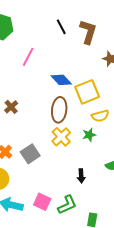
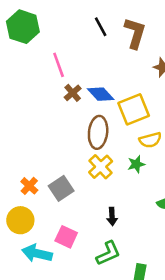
pink line: (28, 57) -> (59, 65), turned -48
brown cross: (11, 107) -> (73, 93), moved
black arrow: (81, 176) -> (112, 216), moved
pink square: (42, 202) -> (66, 237), moved

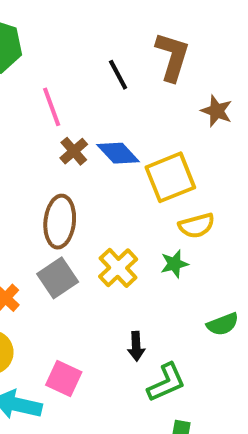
black line: (101, 27) -> (118, 75), moved
brown ellipse: (98, 132) -> (60, 222), moved
gray square: (61, 188) -> (58, 278), moved
green L-shape: (108, 253) -> (166, 382), moved

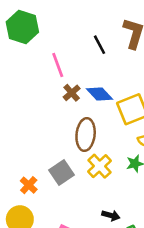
brown ellipse: (60, 222) -> (86, 135), moved
black arrow: (136, 346) -> (111, 215), turned -72

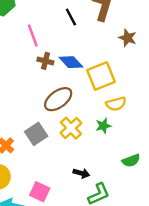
brown cross: (72, 93) -> (45, 61), turned -35
brown ellipse: (86, 135) -> (58, 99), turned 48

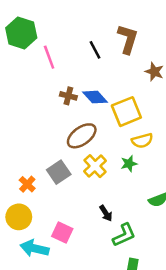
pink line: (33, 36) -> (49, 57), moved
black arrow: (81, 173) -> (106, 213), turned 42

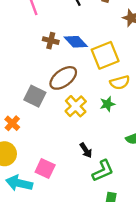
gray square: (59, 172) -> (35, 96), moved, turned -30

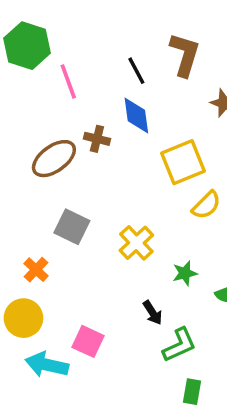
blue diamond: (76, 42) -> (136, 116), moved, turned 35
brown ellipse: (63, 78) -> (54, 159), moved
yellow semicircle: (120, 82) -> (206, 205), turned -30
green star: (107, 104) -> (185, 273), moved

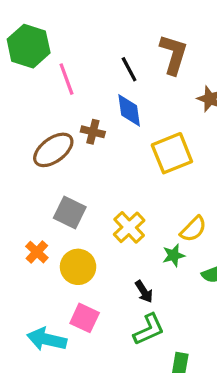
yellow semicircle: (206, 205) -> (193, 229), moved
yellow circle: (23, 318) -> (78, 267), moved
green L-shape: (179, 345) -> (149, 329), moved

